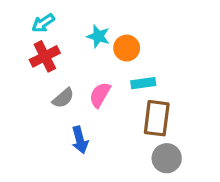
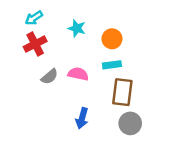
orange circle: (127, 48) -> (112, 39), moved
pink semicircle: (100, 95) -> (78, 74), turned 72
blue arrow: (80, 140) -> (82, 118), moved, turned 30

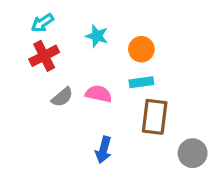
gray circle: (130, 123) -> (193, 153), moved

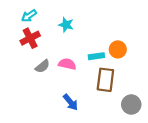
orange circle: (141, 49) -> (118, 49), moved
blue arrow: (103, 150) -> (71, 102), turned -54

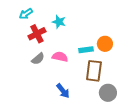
red cross: (30, 38) -> (37, 34), moved
gray circle: (131, 105) -> (108, 93), moved

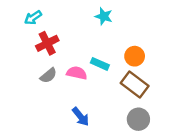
cyan star: (59, 22) -> (104, 16), moved
cyan rectangle: (86, 50) -> (100, 64), moved, turned 32
brown rectangle: (94, 71) -> (135, 84), moved, turned -60

